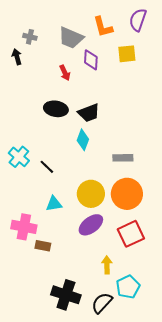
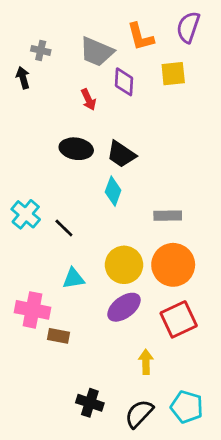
black trapezoid: (89, 113) -> (121, 154), turned 55
cyan pentagon: (128, 287) -> (187, 407), moved, turned -30
black cross: (66, 295) -> (90, 403), size x0.7

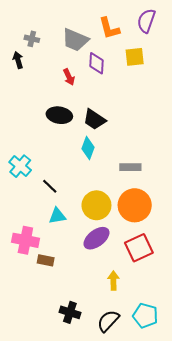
black line: (64, 228) -> (50, 186), moved

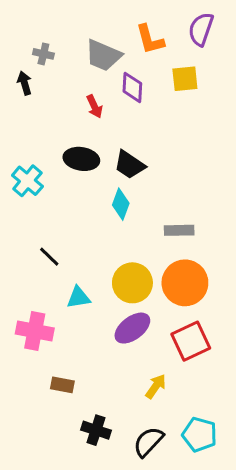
cyan cross: (20, 166) -> (27, 181), moved
black line: (50, 186) -> (49, 257), moved
brown rectangle: (46, 260) -> (62, 385), moved
yellow arrow: (113, 281) -> (156, 386), turned 36

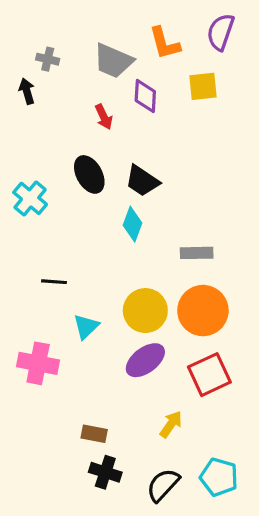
black ellipse: (81, 159) -> (89, 174), turned 52
black line: (49, 257) -> (54, 282), turned -40
cyan triangle: (78, 297) -> (86, 327), turned -35
brown rectangle: (62, 385) -> (94, 434), moved

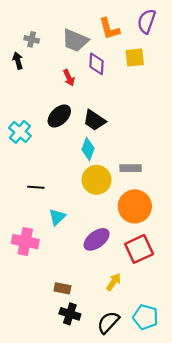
black ellipse: (89, 174) -> (59, 116), turned 75
yellow circle: (145, 311) -> (97, 180), moved

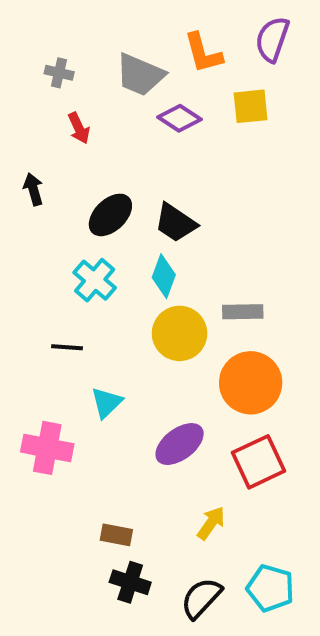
black arrow: (18, 61) -> (33, 189), moved
purple diamond: (97, 64) -> (180, 118), turned -60
red arrow: (69, 78) -> (79, 128), moved
cyan cross: (20, 132) -> (95, 280), moved

